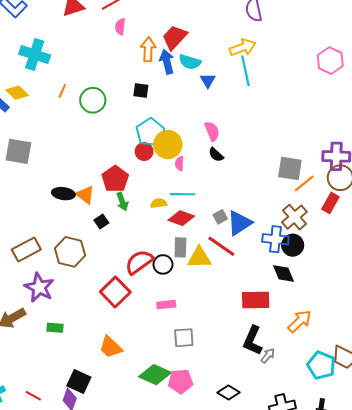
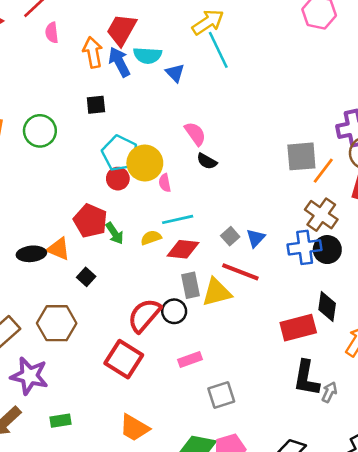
green arrow: (122, 202) -> (115, 233), moved
blue triangle: (239, 223) -> (256, 238), size x0.6
black diamond: (283, 274) -> (327, 306), moved, turned 45

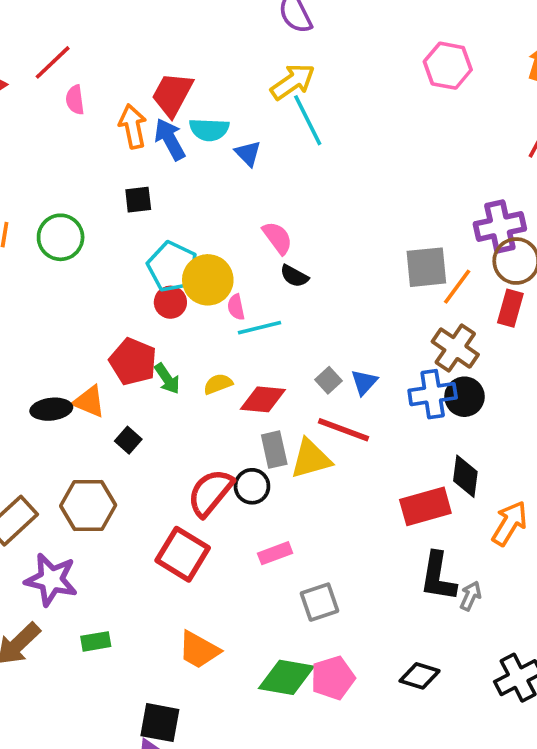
cyan line: (178, 219) -> (259, 328), moved

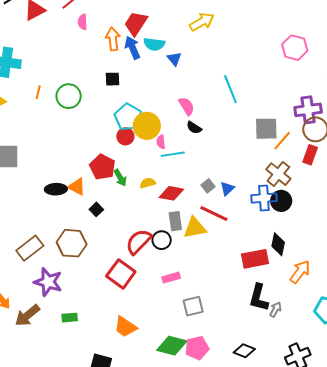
pink hexagon: (448, 66) -> (295, 48), moved
cyan line: (308, 120) -> (230, 89), moved

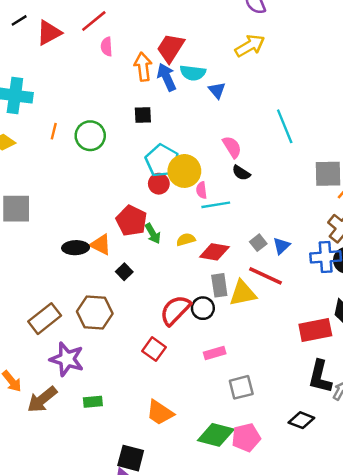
red square: (121, 274) -> (154, 349), size x0.7
black diamond: (244, 351) -> (301, 420), moved

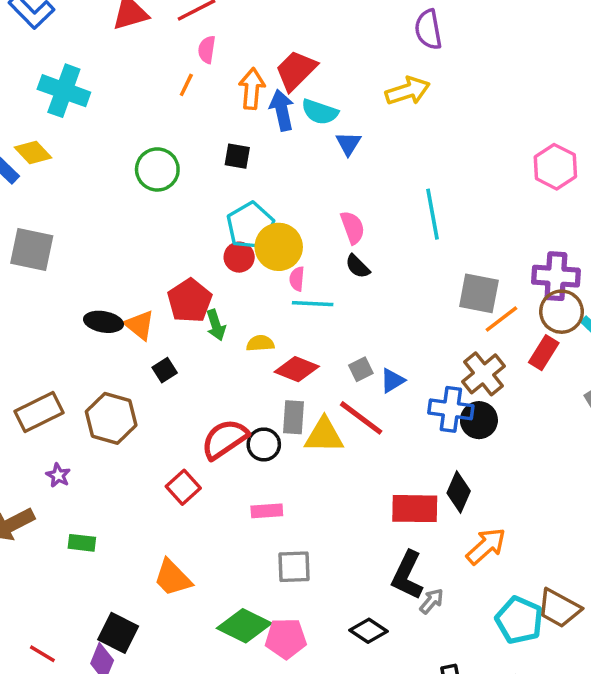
orange line: (54, 131) -> (186, 85), moved
purple star: (67, 359) -> (58, 475), size x0.5

